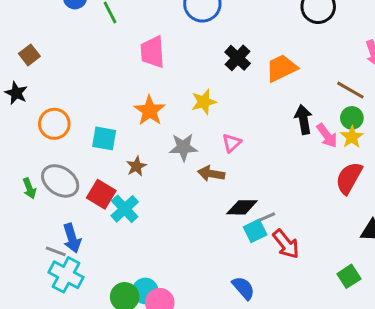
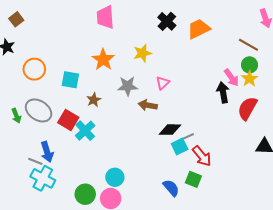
black arrow: (304, 119) -> (223, 92), moved
green square: (349, 276) -> (193, 179), moved, turned -35
cyan circle: (145, 291) -> (115, 177), moved

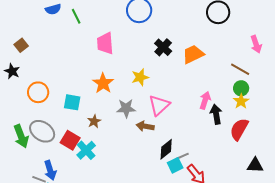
pink arrow: (231, 78) -> (205, 100), moved, turned -126
pink triangle: (163, 83) -> (159, 105), size x1.6
green arrow: (16, 116) -> (21, 136), size x1.6
black diamond: (170, 130) -> (166, 149), turned -40

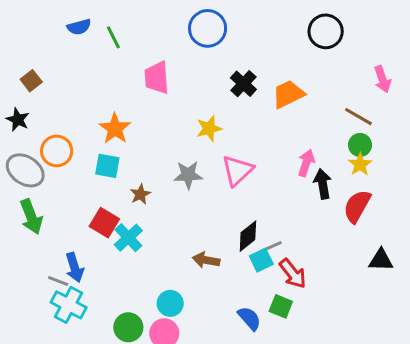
orange star: (103, 83) -> (115, 129), moved
brown arrow: (145, 126) -> (206, 260), moved
gray ellipse: (42, 131) -> (25, 170), moved

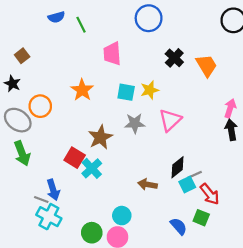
orange trapezoid: (288, 94) -> (207, 65), turned 85
pink arrow: (306, 163) -> (230, 108), moved
cyan square: (107, 166) -> (126, 92), moved
brown star: (140, 194) -> (100, 137), size x1.6

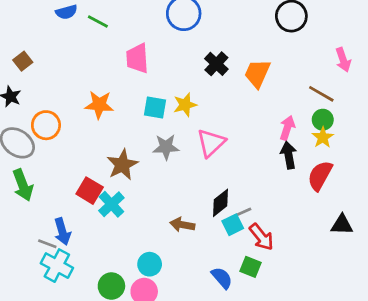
green line: (81, 25) -> (98, 22), turned -35
orange trapezoid: (207, 65) -> (257, 73), turned -125
orange star: (82, 90) -> (99, 105), turned -30

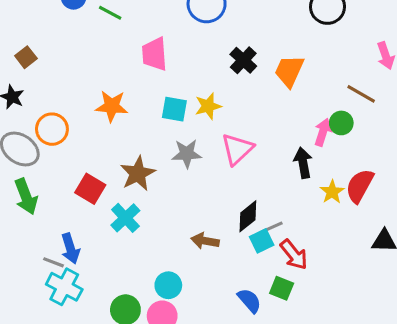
green circle: (323, 120) -> (341, 123), moved
yellow star: (323, 137) -> (332, 192), moved
black arrow: (289, 155) -> (303, 163), moved
red square: (90, 191) -> (90, 189), moved

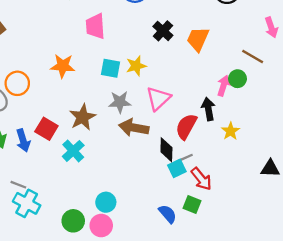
red semicircle: (360, 186) -> (186, 126), moved
black diamond: (248, 216) -> (166, 150), turned -50
brown arrow: (205, 241) -> (134, 128), moved, size x1.4
blue arrow: (70, 248) -> (23, 140), moved

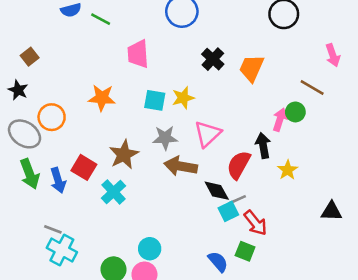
black diamond: (166, 150) -> (217, 191), turned -30

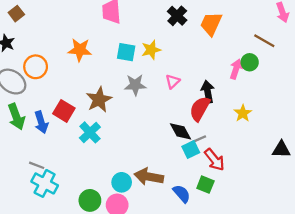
pink triangle: (208, 134) -> (173, 82), size x0.6
black arrow: (263, 146) -> (208, 92), moved
brown arrow: (181, 166) -> (149, 177), moved

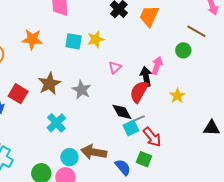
pink arrow: (236, 69) -> (157, 65), moved
gray star: (135, 85) -> (82, 90), moved, turned 30
cyan cross: (90, 132) -> (56, 123), moved

